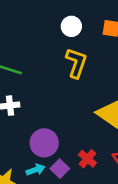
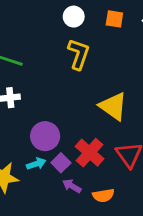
red cross: (88, 159) -> (90, 153), size x1.5

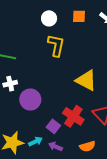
purple circle: (45, 136) -> (30, 100), moved
cyan arrow: (36, 164) -> (35, 141), moved
purple arrow: (72, 186) -> (55, 146), moved

